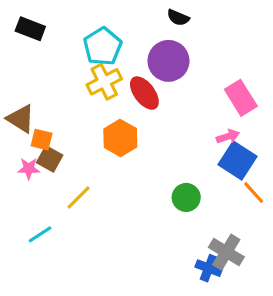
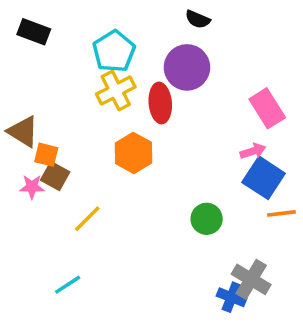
red ellipse: (144, 93) -> (160, 103), turned 32
orange line: (254, 193) -> (281, 213), turned -55
cyan line: (40, 234) -> (68, 285), moved

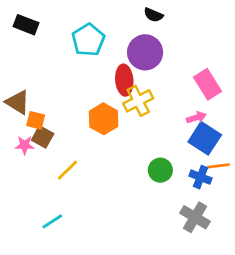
yellow cross: (116, 91) -> (138, 101), moved
blue cross: (232, 297) -> (201, 177), moved

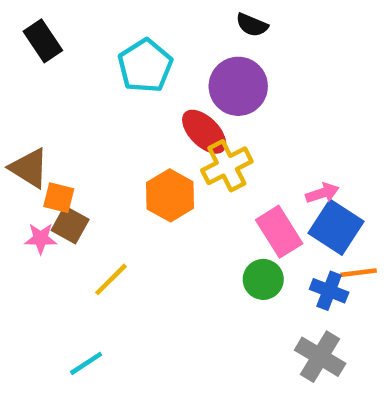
black rectangle: (26, 25) -> (43, 41), turned 35
red ellipse: (124, 80) -> (204, 132), turned -40
pink rectangle: (207, 84) -> (279, 232), moved

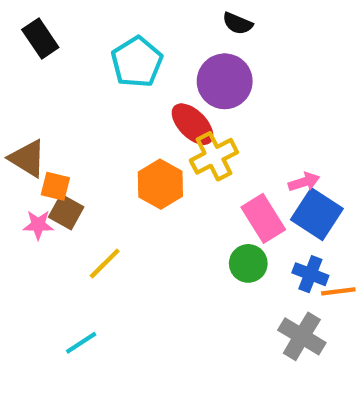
orange line: (359, 273) -> (338, 291), moved

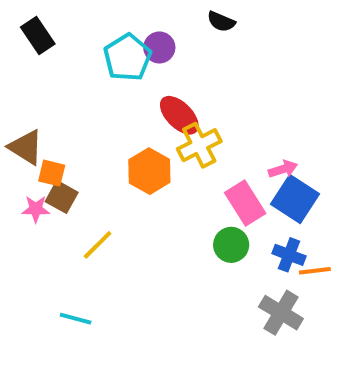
purple circle: (225, 81) -> (159, 47), moved, size x0.6
cyan line: (81, 343) -> (76, 319), turned 48

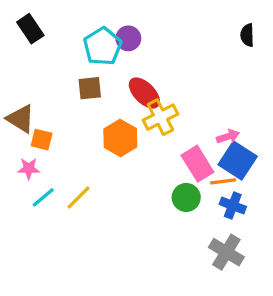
black semicircle: (221, 22) -> (247, 35), moved, turned 65
brown square: (62, 197) -> (90, 88), moved, turned -35
orange line: (315, 271) -> (223, 181), moved
cyan line: (76, 319) -> (43, 197), moved, turned -55

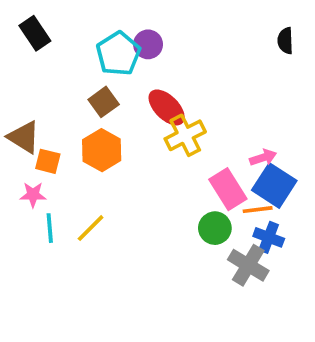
brown square: (90, 88) -> (104, 102), turned -30
orange hexagon: (120, 138) -> (102, 150), moved
cyan line: (43, 197) -> (50, 228), turned -55
gray cross: (226, 252) -> (248, 265), moved

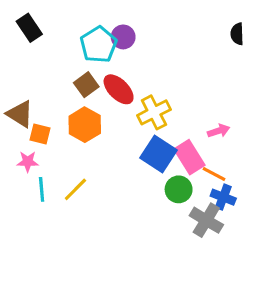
red ellipse: (167, 107) -> (119, 89), moved
blue square: (274, 185) -> (159, 154), moved
orange line: (258, 210) -> (214, 174), turned 35

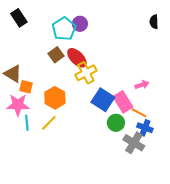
yellow cross: (154, 112) -> (86, 73), moved
orange hexagon: (85, 125) -> (55, 98), moved
pink star: (28, 162) -> (18, 105), size x1.6

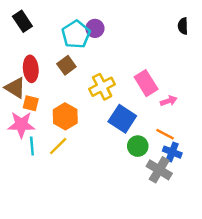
red ellipse: (77, 58) -> (31, 69), moved, turned 40
pink rectangle: (123, 102) -> (146, 83), moved

